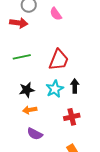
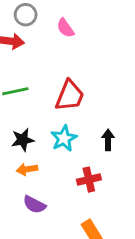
black arrow: (75, 86) -> (108, 140), moved

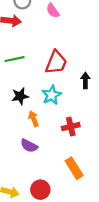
black arrow: (108, 140) -> (85, 80), moved
orange arrow: (27, 169) -> (34, 119), moved, turned 77

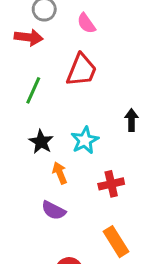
green line: (14, 59) -> (33, 90), turned -54
red trapezoid: (56, 62) -> (82, 70), moved
black star: (20, 96) -> (41, 142), turned -30

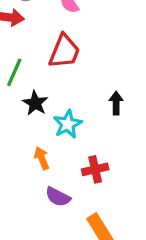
black star: (41, 142) -> (35, 103), moved
purple semicircle: (54, 210) -> (58, 197), moved

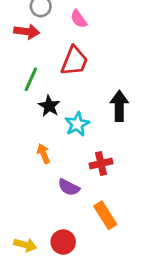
black arrow: (116, 103) -> (119, 106), size x1.5
orange arrow: (42, 158) -> (43, 154), moved

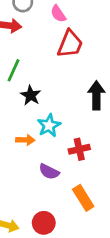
red trapezoid: (74, 61) -> (70, 44), moved
cyan star: (77, 124) -> (49, 126), moved
orange arrow: (43, 154) -> (25, 140), turned 114

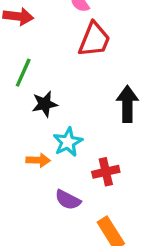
black star: (31, 95) -> (45, 104), turned 30

